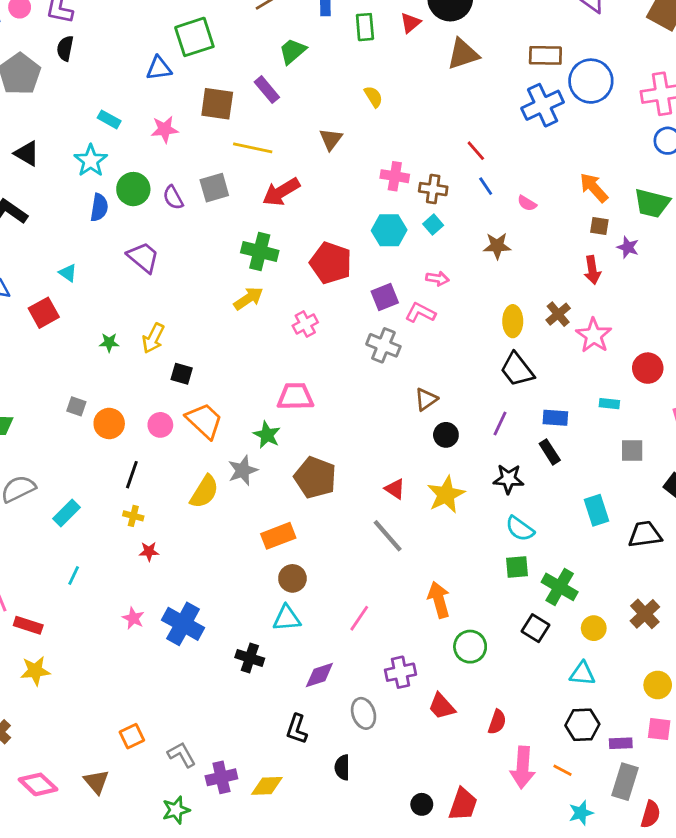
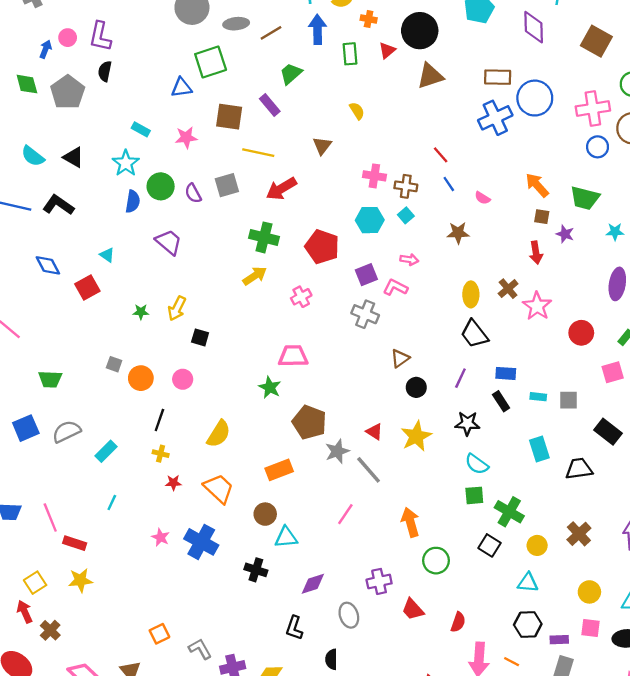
cyan rectangle: (609, 404) -> (538, 397), moved
orange trapezoid: (204, 421) -> (219, 488), moved
gray star: (243, 470) -> (337, 451), moved
brown circle: (292, 578) -> (265, 514), moved
pink line: (359, 618) -> (345, 514), moved

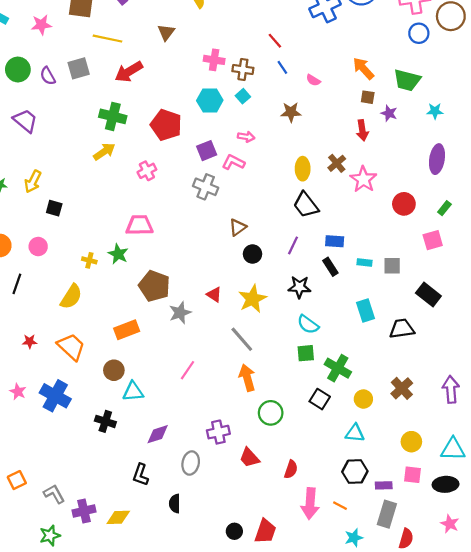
yellow cross: (161, 454) -> (89, 260), moved
gray line: (369, 470) -> (242, 339), moved
gray ellipse: (349, 615) -> (191, 463), turned 30

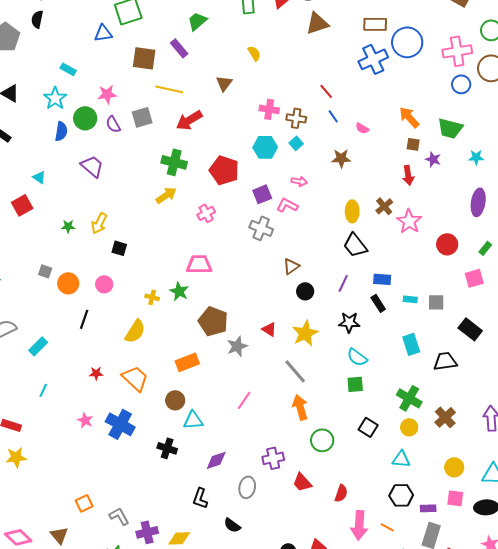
pink star: (41, 25) -> (107, 94), moved
green cross: (338, 368) -> (409, 398), moved
black semicircle: (175, 504) -> (232, 525), turned -54

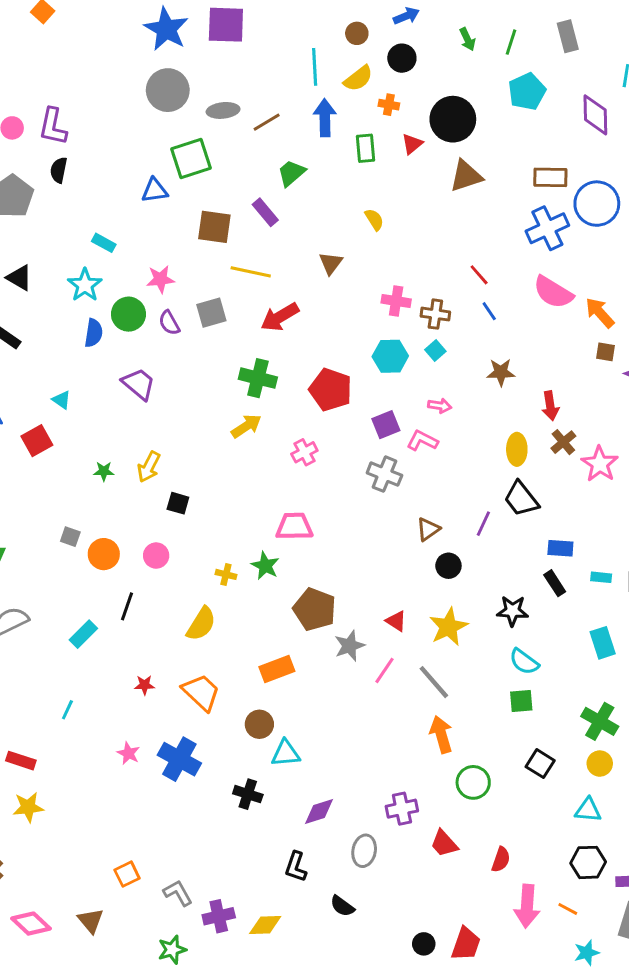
pink semicircle: (362, 128) -> (553, 292), moved, size x2.0
red arrow: (408, 175) -> (550, 406), moved
purple line: (343, 283) -> (483, 524), moved
cyan rectangle: (38, 346) -> (83, 634), moved
pink line: (244, 400) -> (384, 670), moved

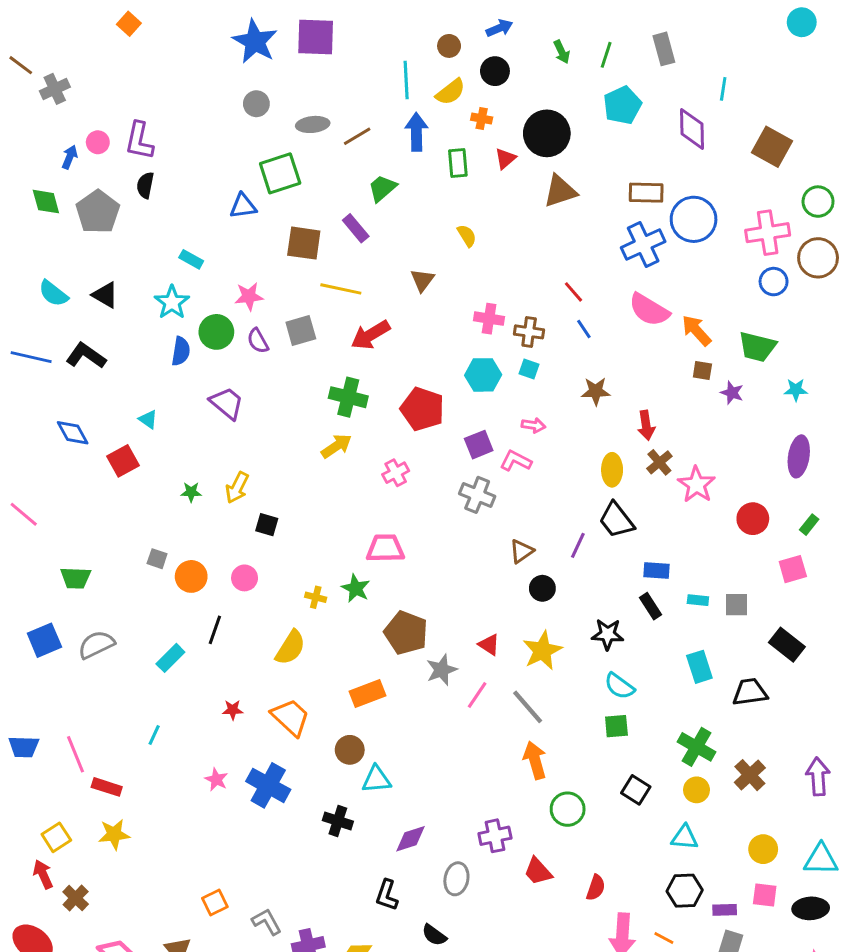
gray circle: (168, 90) -> (256, 104), size x0.6
cyan square: (435, 350) -> (529, 369), turned -30

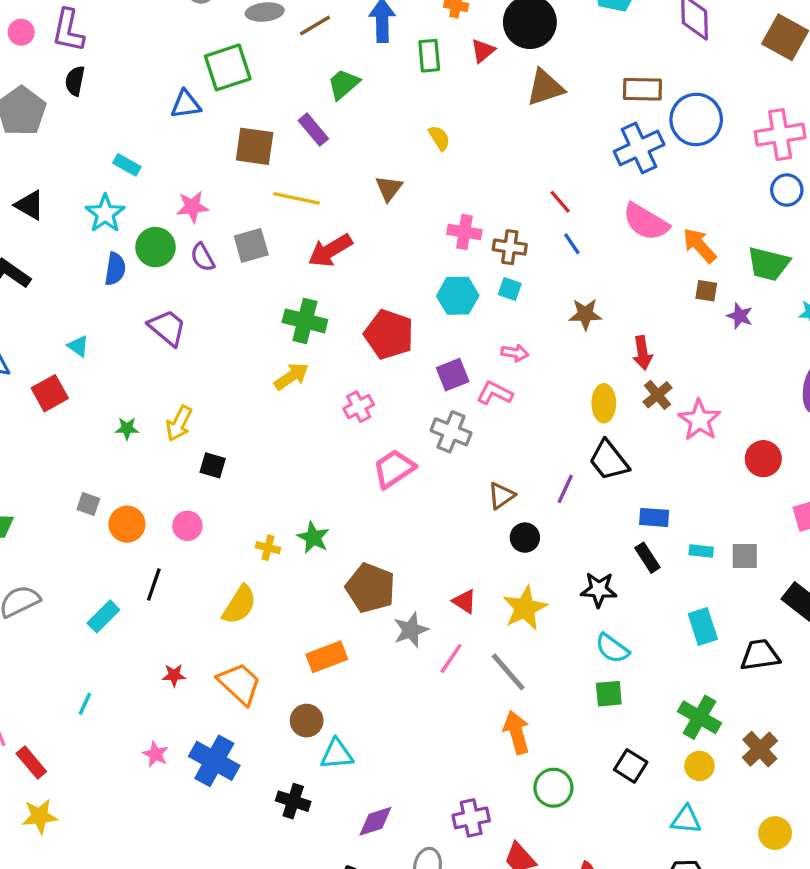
pink trapezoid: (385, 548) -> (394, 469), moved, turned -33
red rectangle: (107, 787) -> (31, 763), turned 32

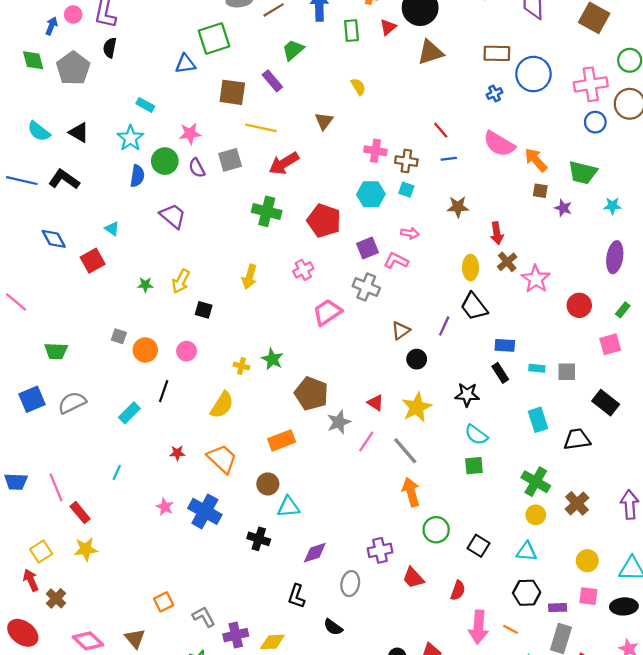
blue cross: (639, 148) -> (495, 93), size x0.5
blue line: (572, 244) -> (449, 159), turned -63
yellow arrow: (291, 376) -> (250, 277), moved, turned 140
black square: (631, 766) -> (479, 546), moved

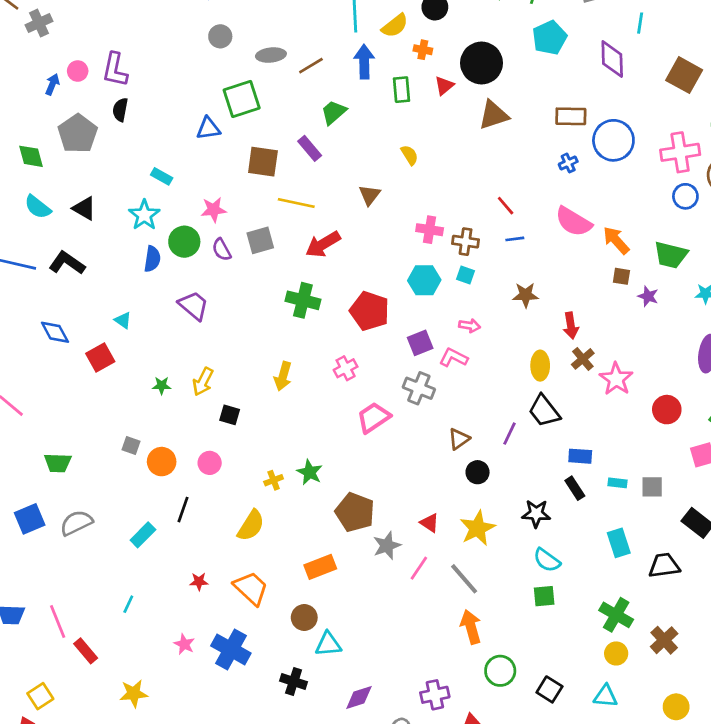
green diamond: (33, 60) -> (31, 156), moved
yellow cross: (241, 366) -> (274, 480), turned -35
yellow star: (86, 549) -> (134, 693), moved

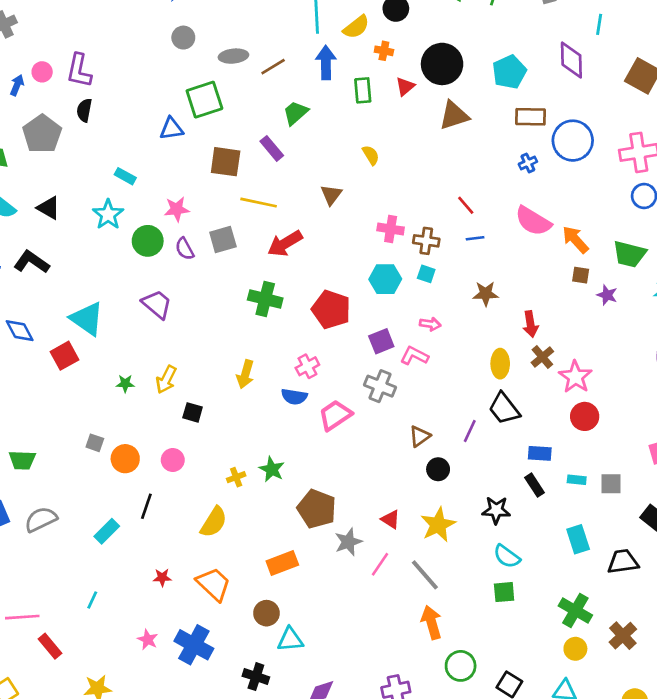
cyan pentagon: (549, 38) -> (509, 72), moved
blue semicircle: (152, 259) -> (294, 397), moved, turned 90
cyan triangle: (123, 320) -> (87, 319), size x2.0
red circle: (667, 410) -> (585, 416), moved
pink line: (58, 622) -> (22, 617), turned -72

